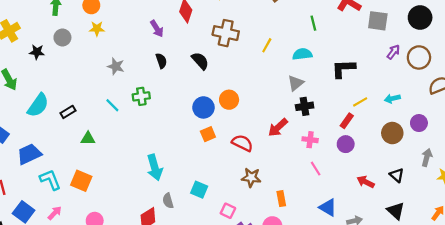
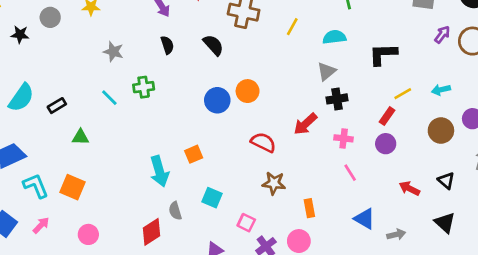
orange square: (208, 134) -> (194, 154), moved

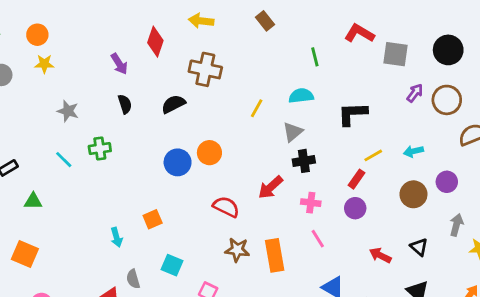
yellow line: (292, 27) -> (257, 108), moved
black semicircle: (213, 45) -> (173, 104), turned -75
cyan arrow: (159, 171) -> (116, 237), size x0.6
orange rectangle: (309, 208) -> (275, 255), moved, size x1.6

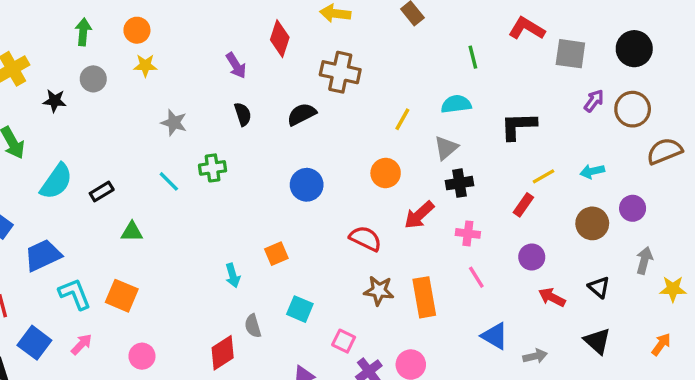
orange circle: (209, 153) -> (386, 173), moved
purple circle: (355, 208) -> (532, 257), moved

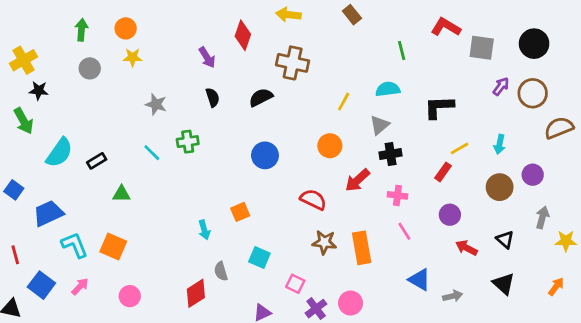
black star: (55, 101) -> (39, 91), moved
cyan arrow: (592, 171) -> (500, 144), turned -66

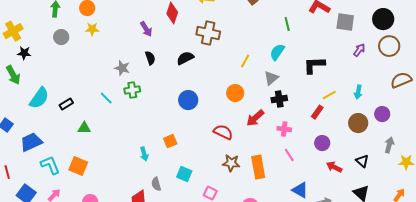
cyan semicircle: (388, 89) -> (277, 52), turned -48
brown circle: (533, 93) -> (389, 46), moved
gray star: (156, 104) -> (122, 68), moved

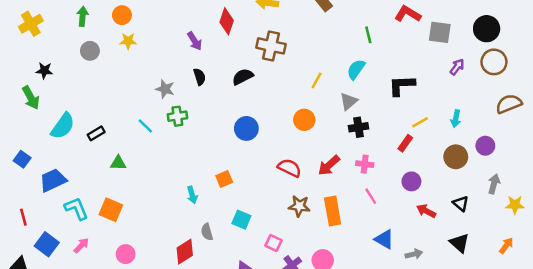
yellow cross: (13, 31) -> (31, 24), moved
red arrow: (255, 118) -> (329, 165), moved

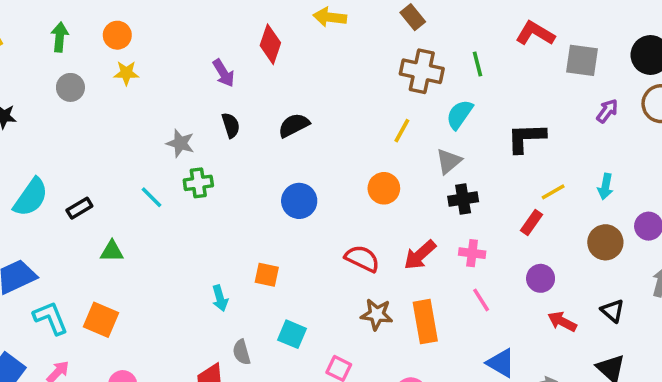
brown cross: (271, 46) -> (422, 71), moved
orange square: (224, 179) -> (267, 275), turned 35

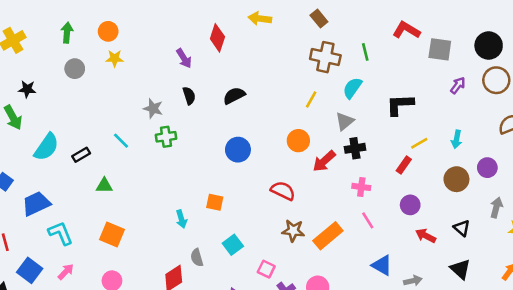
cyan line: (151, 197) -> (121, 141), moved
red arrow: (420, 255) -> (324, 161), moved
orange square: (101, 320) -> (112, 234), moved
orange rectangle: (425, 322) -> (328, 236), turned 60
cyan square: (292, 334) -> (233, 245), turned 30

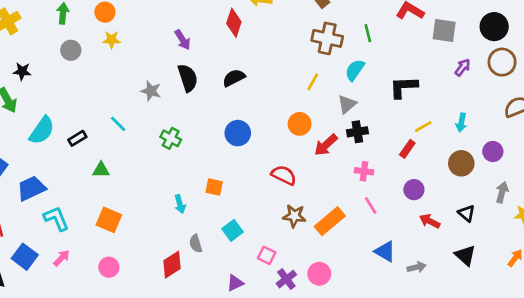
red diamond: (217, 38) -> (234, 23), moved
black semicircle: (189, 96) -> (188, 78), size x1.5
green cross: (166, 137) -> (171, 138), moved, turned 36

